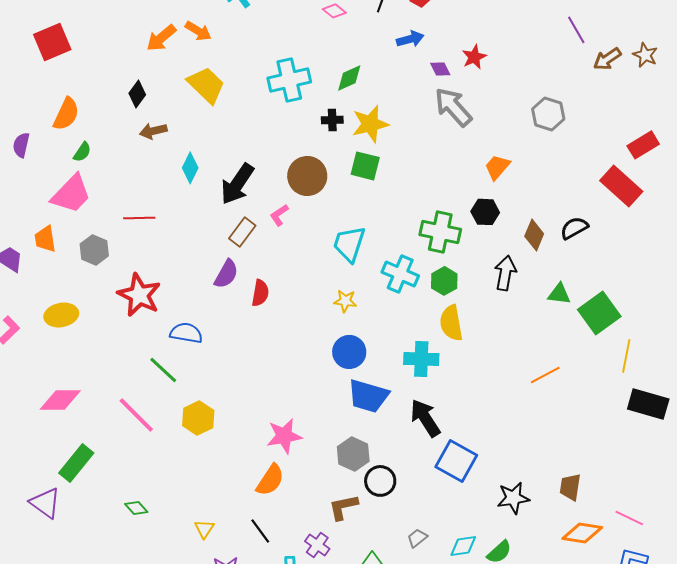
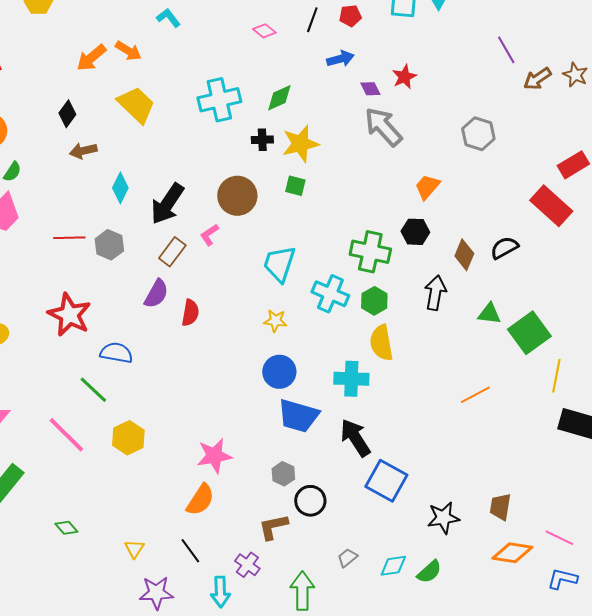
green square: (365, 166) -> (295, 186), size x0.7
gray hexagon: (94, 250) -> (109, 245), moved
gray hexagon: (353, 454) -> (283, 474), size x0.7

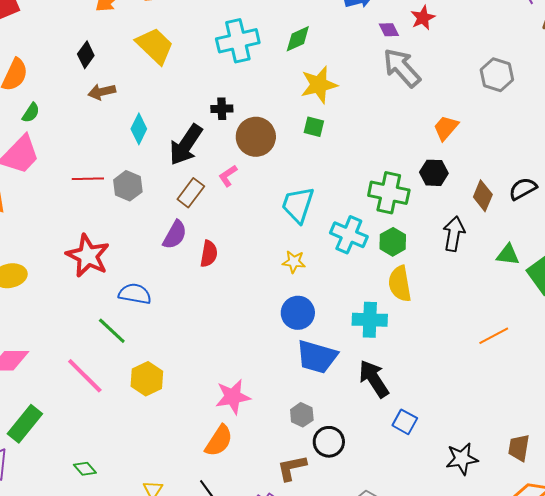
black cross: (262, 140) -> (222, 109), moved
blue square: (386, 481) -> (405, 422), size x0.6

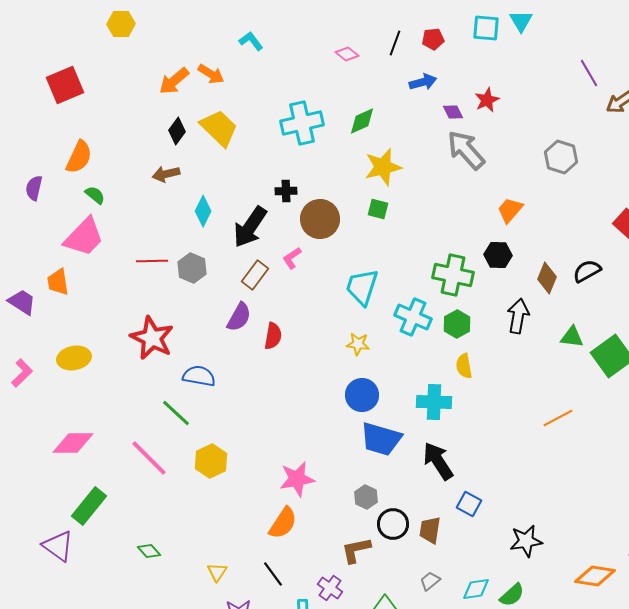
black diamond: (86, 55) -> (177, 131), moved
green semicircle: (31, 113) -> (95, 195), turned -85
yellow semicircle: (400, 284) -> (464, 366), size x0.7
brown trapezoid: (519, 448) -> (430, 530), moved

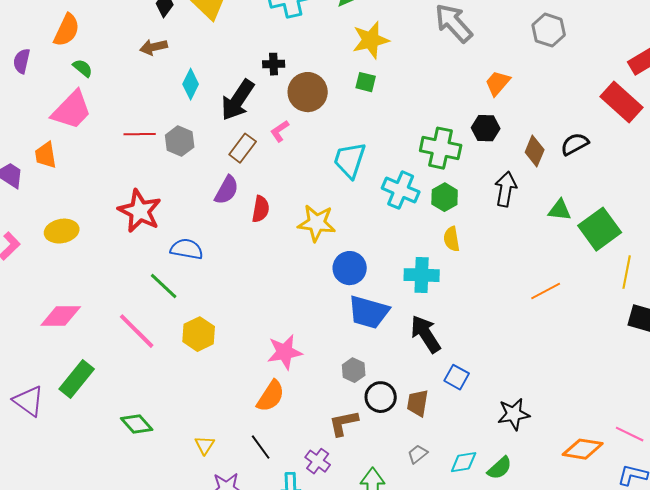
yellow star: (358, 344) -> (317, 223), moved, size x1.6
purple triangle: (58, 546) -> (29, 401), moved
green diamond: (149, 551) -> (137, 424), size x1.4

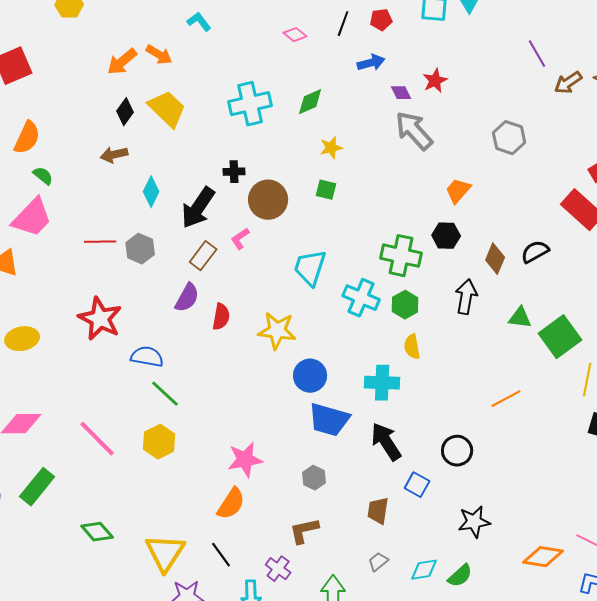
yellow star: (371, 40) -> (331, 148), size x0.6
green line: (164, 286) -> (165, 394), moved
black circle: (381, 397) -> (457, 451), moved
yellow triangle: (205, 445) -> (165, 553), size x2.0

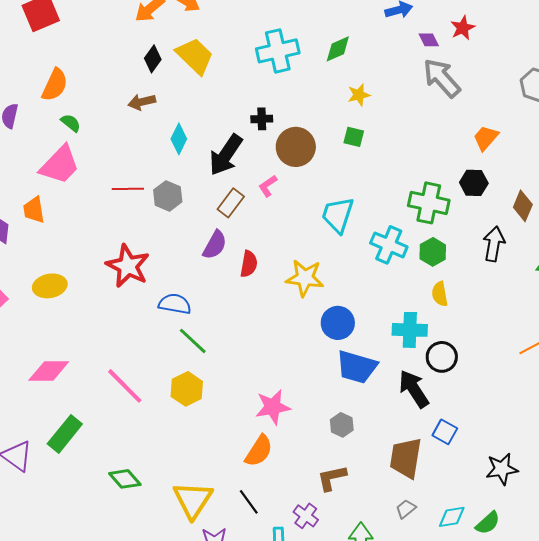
black circle: (457, 451) -> (442, 357), moved
brown trapezoid: (378, 511) -> (406, 458), size x1.5

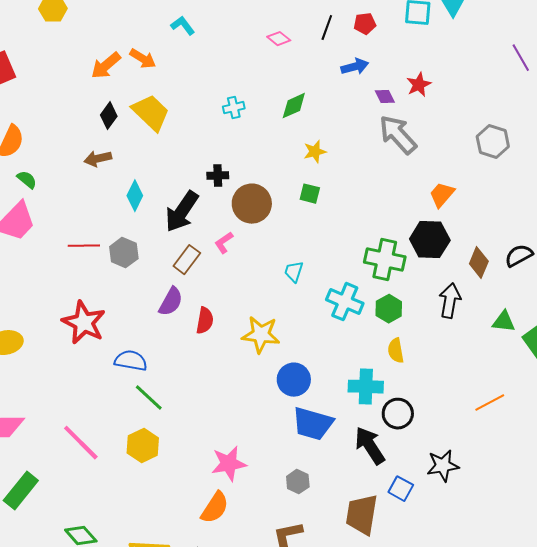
cyan cross: (278, 51) -> (234, 108), size x0.5
black hexagon: (474, 183) -> (430, 240), size x1.4
cyan trapezoid: (338, 215) -> (294, 272), size x0.6
black star: (502, 469) -> (443, 466), moved

